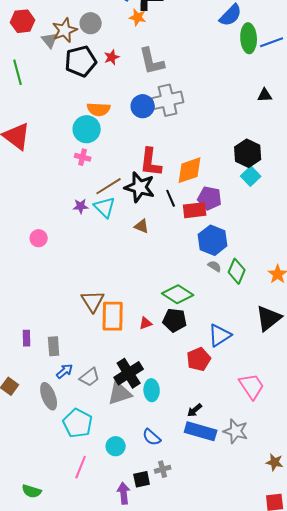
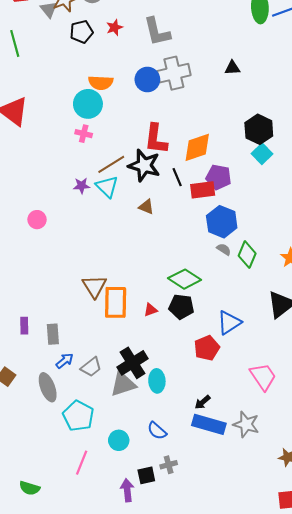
black pentagon: (81, 61) -> (82, 32), size x0.7
black triangle: (265, 95) -> (232, 68), moved

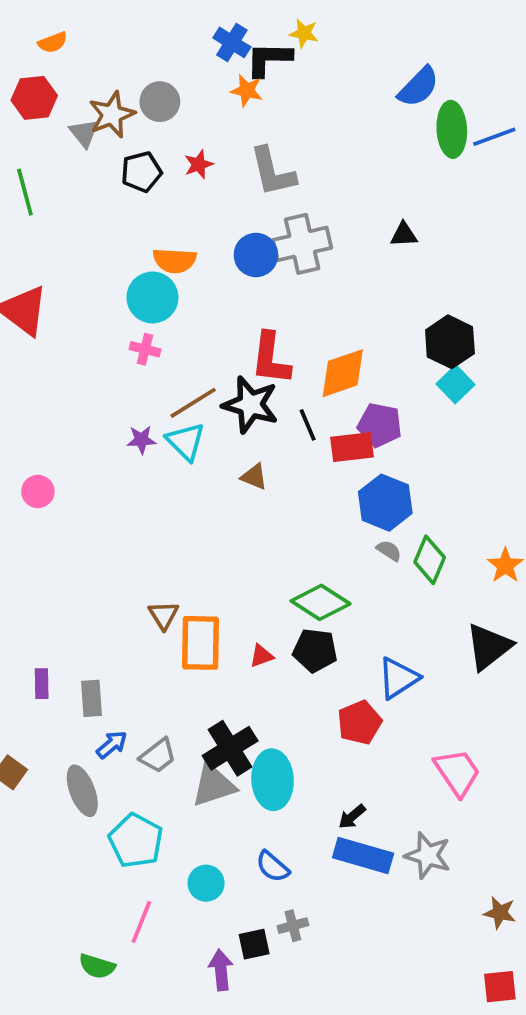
pink circle: (37, 220) -> (38, 491), moved
brown triangle: (94, 286) -> (164, 615), size x0.7
cyan ellipse: (157, 381) -> (273, 780), size x1.4
green semicircle: (30, 488) -> (97, 966), moved

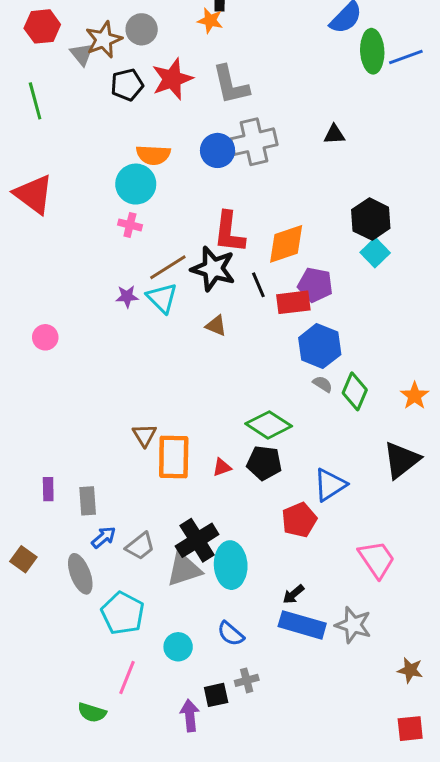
red star: (199, 164) -> (172, 79), size x1.8

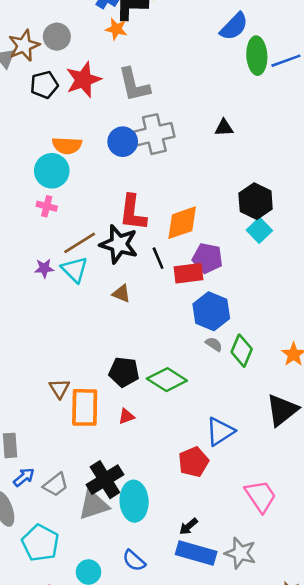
black pentagon: (264, 463) -> (124, 372), moved

